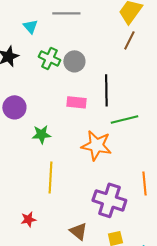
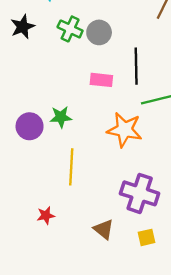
purple circle: (14, 107) -> (30, 126), moved

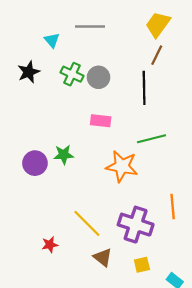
black line: (136, 66) -> (144, 88), moved
yellow line: (71, 167) -> (87, 223), moved, turned -48

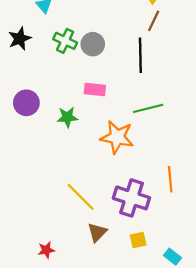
green star: (64, 155) -> (67, 117), moved
purple circle: (35, 163) -> (26, 103), moved
red star: (50, 245) -> (46, 250), moved
brown triangle: (103, 257) -> (97, 232), turned 36

